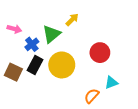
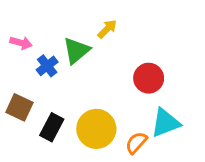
black rectangle: (35, 65) -> (52, 127), moved
yellow circle: (62, 65) -> (96, 129), moved
cyan triangle: (111, 82) -> (166, 123), size x1.5

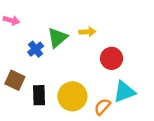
yellow arrow: (107, 29) -> (87, 32), moved, turned 42
pink arrow: (21, 43) -> (11, 20), moved
black rectangle: (52, 127) -> (39, 95), turned -30

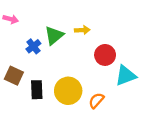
cyan triangle: (124, 92) -> (126, 76), moved

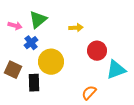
pink arrow: (11, 19) -> (15, 26), moved
green triangle: (54, 35) -> (38, 20), moved
yellow circle: (68, 91) -> (51, 62), moved

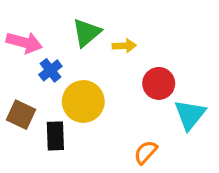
green triangle: (38, 20) -> (87, 33), moved
pink arrow: (15, 26) -> (24, 42), size x1.5
cyan triangle: (116, 70) -> (190, 115), turned -30

